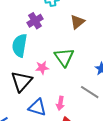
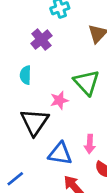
cyan semicircle: (20, 45) -> (25, 75), size x0.6

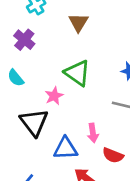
cyan semicircle: (25, 75) -> (16, 78), turned -30

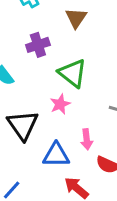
purple cross: (24, 40) -> (38, 45), moved, turned 30
pink star: (54, 96) -> (60, 104), moved

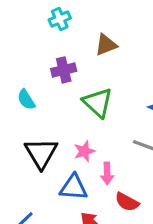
brown triangle: (76, 18) -> (106, 45), turned 30
pink star: (60, 104) -> (84, 151), moved

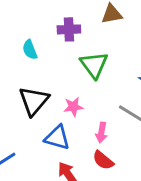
pink arrow: (107, 173) -> (101, 133), moved

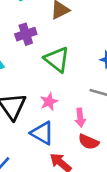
blue triangle: (57, 138) -> (42, 133), turned 30

